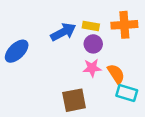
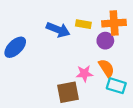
blue arrow: (63, 32) -> (58, 30), turned 50
purple circle: (93, 44) -> (105, 41), moved
pink star: (92, 68) -> (84, 74), moved

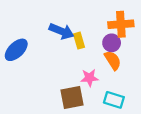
yellow rectangle: (83, 24) -> (79, 41), moved, turned 64
orange semicircle: (106, 68) -> (113, 60), moved
cyan rectangle: (116, 86) -> (114, 100), moved

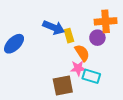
orange semicircle: (113, 60) -> (82, 53), moved
cyan rectangle: (114, 100) -> (91, 76), moved

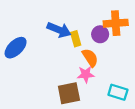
purple circle: (97, 38) -> (100, 34), moved
cyan rectangle: (91, 76) -> (118, 92), moved

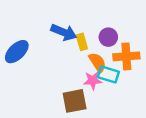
orange cross: (116, 23) -> (126, 56), moved
cyan rectangle: (118, 92) -> (108, 74), moved

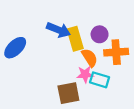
yellow rectangle: (82, 42) -> (75, 39), size x1.5
cyan rectangle: (108, 74) -> (100, 80), moved

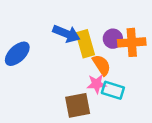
orange cross: (116, 52) -> (132, 42), moved

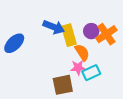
orange cross: (132, 42) -> (106, 34), turned -30
cyan rectangle: (113, 90) -> (91, 73), turned -42

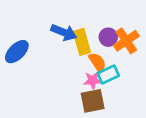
cyan rectangle: (91, 73) -> (108, 74), moved
brown square: (63, 85) -> (93, 101), moved

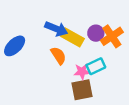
yellow rectangle: (82, 42) -> (72, 37), turned -45
orange semicircle: (97, 62) -> (58, 56), moved

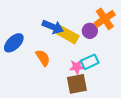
orange cross: (112, 36) -> (105, 19), moved
orange semicircle: (58, 56) -> (43, 58), moved

